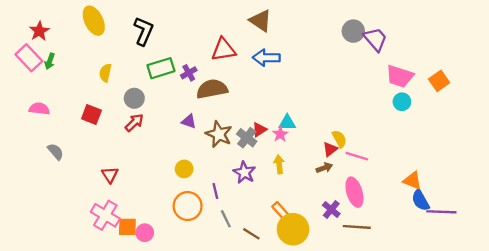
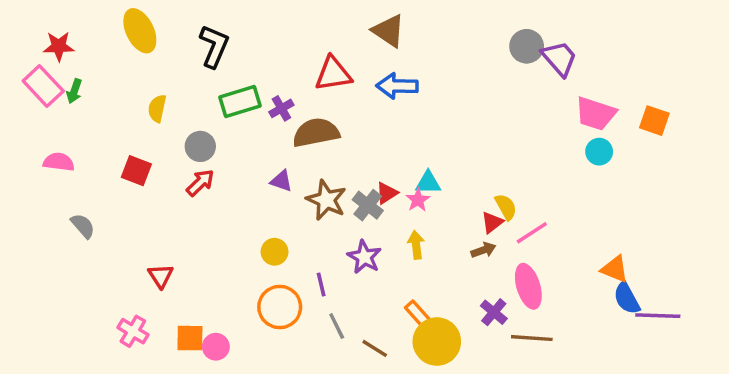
red star: (39, 31) -> (59, 46), turned 30
orange square: (439, 81) -> (654, 121), turned -36
pink line: (357, 156) -> (532, 233), turned -50
red triangle: (110, 175) -> (161, 276), moved
pink cross: (105, 215) -> (133, 331), moved, size x0.7

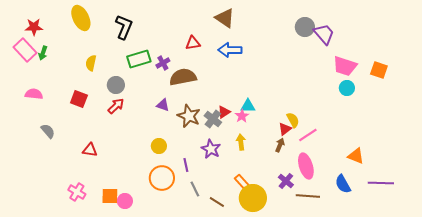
red triangle: (333, 74) -> (193, 43), size x0.7
brown arrow: (483, 250) -> (280, 145), turned -48
red triangle: (161, 276) -> (90, 150), moved, turned -49
blue semicircle: (627, 298) -> (343, 184), moved

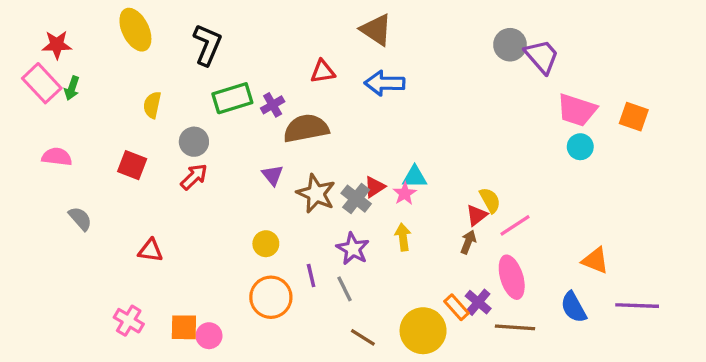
purple triangle: (163, 105) -> (273, 175), turned 32
orange rectangle: (242, 182) -> (456, 307), moved
gray line: (195, 189) -> (344, 289), moved

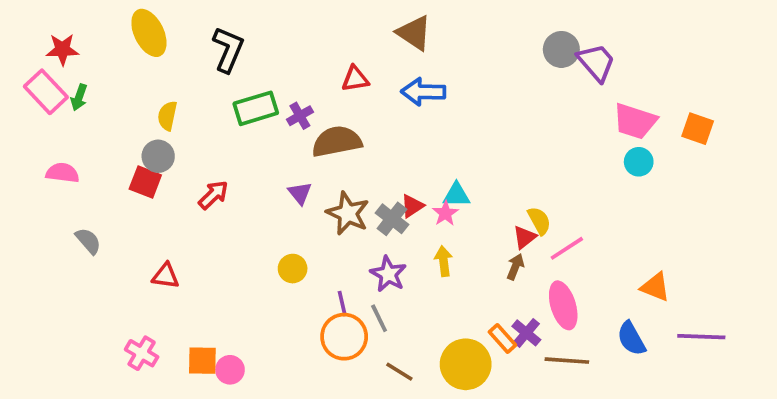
gray circle: (194, 142) -> (158, 156), moved
orange circle: (271, 297) -> (344, 337), moved

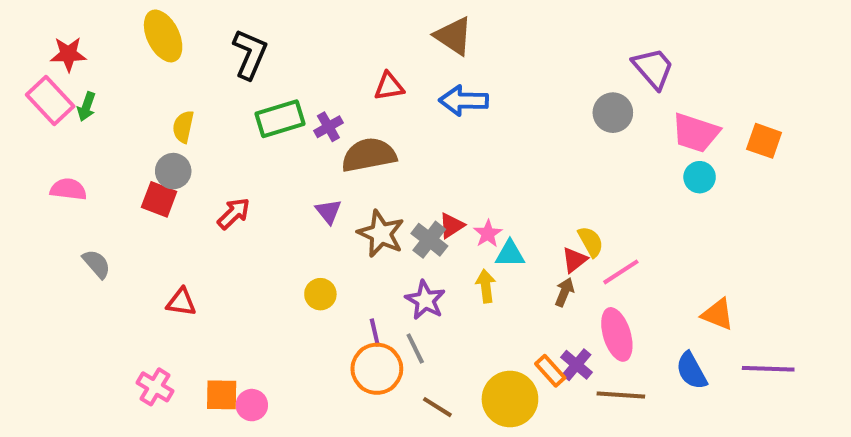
gray circle: (561, 49) -> (613, 113), moved
cyan triangle: (456, 195) -> (510, 254), moved

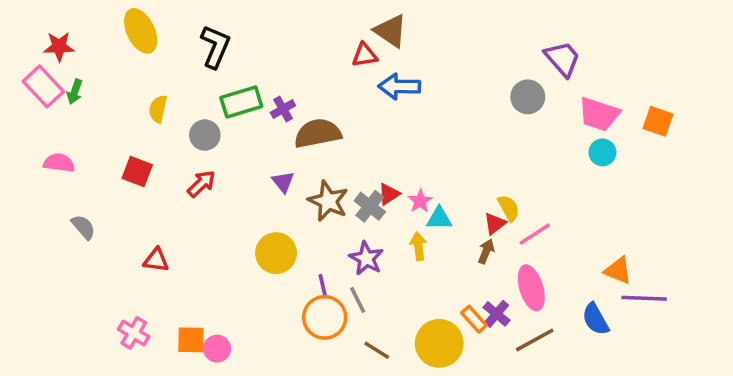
red triangle: (389, 86) -> (365, 55), moved
gray circle: (173, 171) -> (205, 135), moved
yellow circle: (320, 294) -> (276, 253), size x1.5
purple line: (768, 369) -> (644, 298), moved
brown line: (621, 395) -> (535, 340), turned -33

